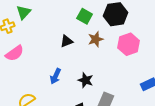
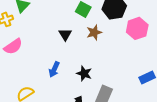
black triangle: (67, 41) -> (65, 34), turned -40
pink hexagon: (129, 44) -> (137, 28), moved

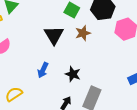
black triangle: (65, 34) -> (54, 35), size x1.5

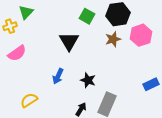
brown star: (83, 33) -> (113, 39), moved

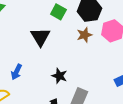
blue arrow: (58, 76) -> (16, 72), moved

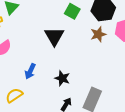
black star: (59, 76) -> (62, 78), moved

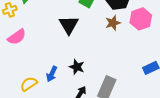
blue arrow: (30, 71) -> (52, 74), moved

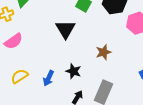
brown star: (113, 23) -> (103, 52), moved
yellow semicircle: (29, 84) -> (19, 76), moved

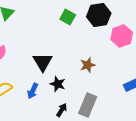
black triangle: (65, 29) -> (43, 62), moved

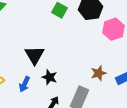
brown star: (88, 65) -> (99, 73), moved

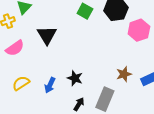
black triangle: (35, 55) -> (47, 35), moved

